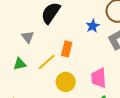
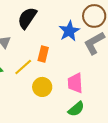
blue star: (93, 26) -> (69, 31), size x1.5

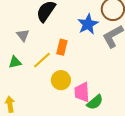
pink trapezoid: (75, 83) -> (82, 92), moved

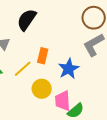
blue star: (88, 24) -> (69, 69), moved

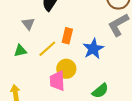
pink trapezoid: (63, 101) -> (57, 81), moved

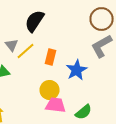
yellow line: (47, 49) -> (26, 51), moved
pink trapezoid: (57, 81) -> (56, 105), moved, turned 100

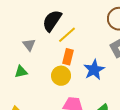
yellow line: (26, 51) -> (67, 35), moved
yellow circle: (50, 90) -> (61, 76), moved

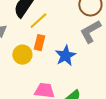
yellow circle: (61, 76) -> (22, 55), moved

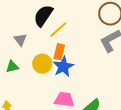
blue star: (65, 56) -> (63, 67), moved

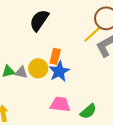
yellow line: (58, 30) -> (92, 34), moved
gray triangle: (20, 40) -> (21, 72), moved, turned -40

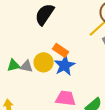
orange rectangle: (55, 56) -> (61, 50), turned -70

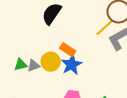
gray triangle: (27, 66) -> (34, 66), turned -32

